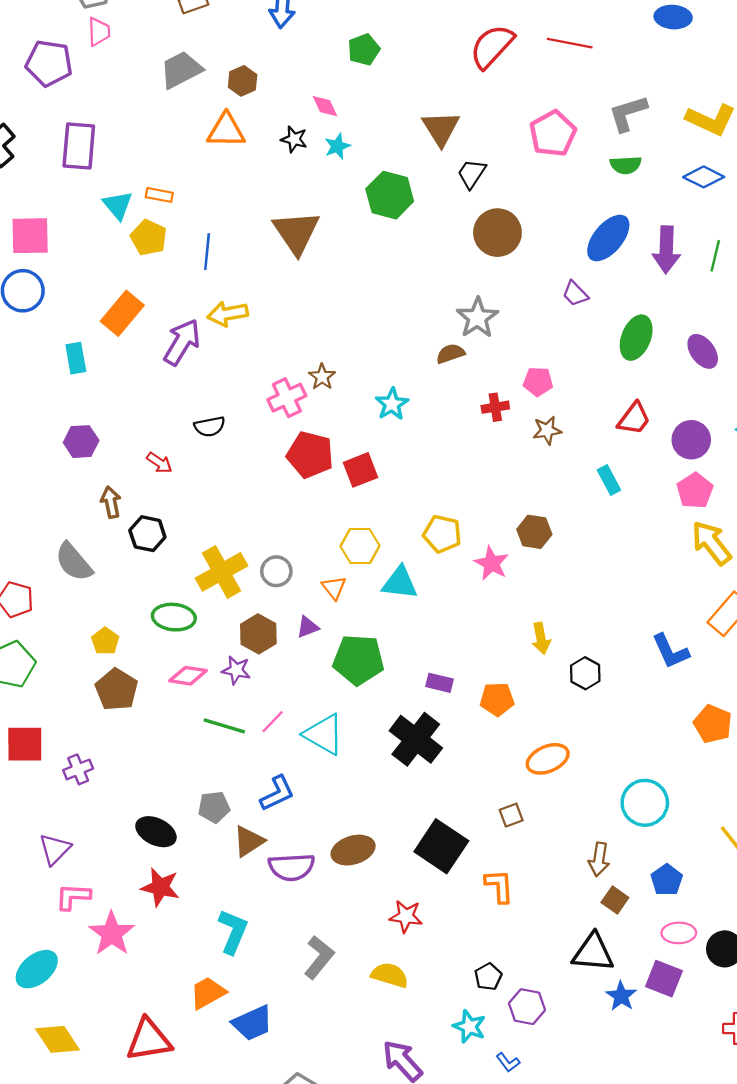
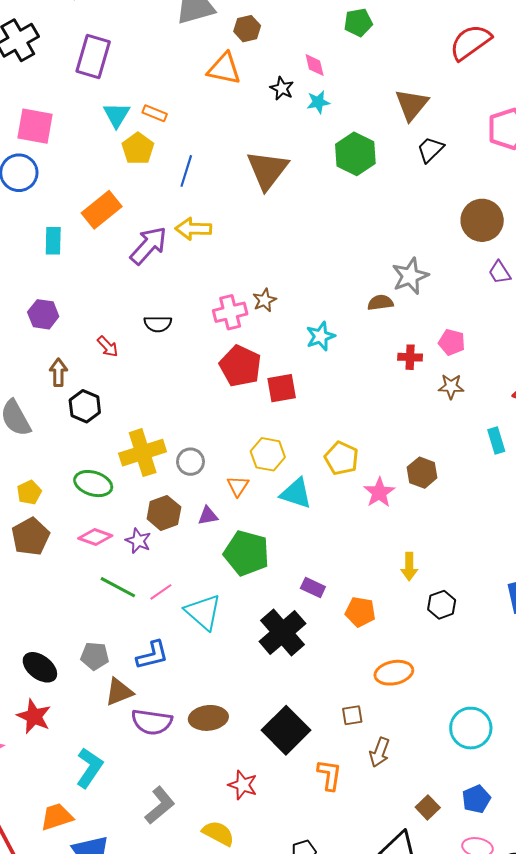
brown circle: (497, 233) -> (482, 220), moved
brown arrow: (599, 859) -> (380, 752), moved

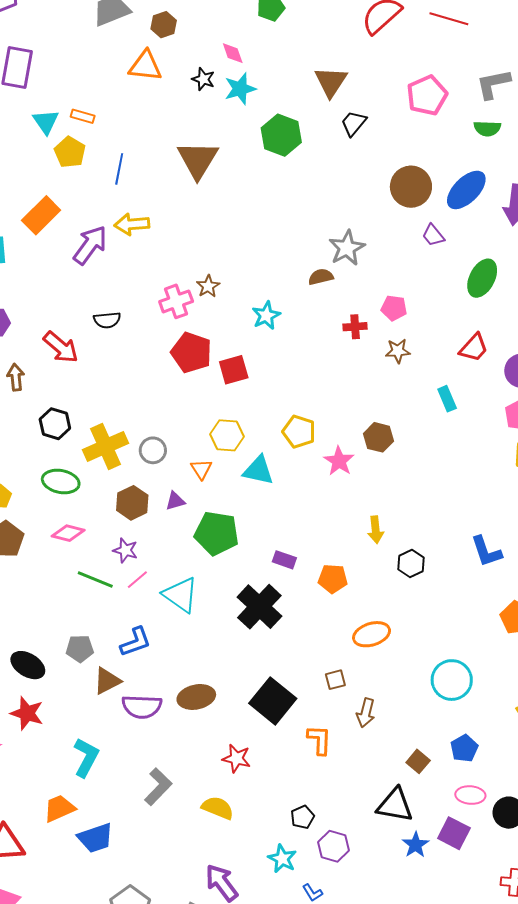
cyan star: (318, 102) -> (240, 89), size x1.4
red arrow: (108, 347) -> (61, 347), size x1.6
black hexagon: (85, 406) -> (55, 424), moved
purple star: (138, 541) -> (125, 550), moved

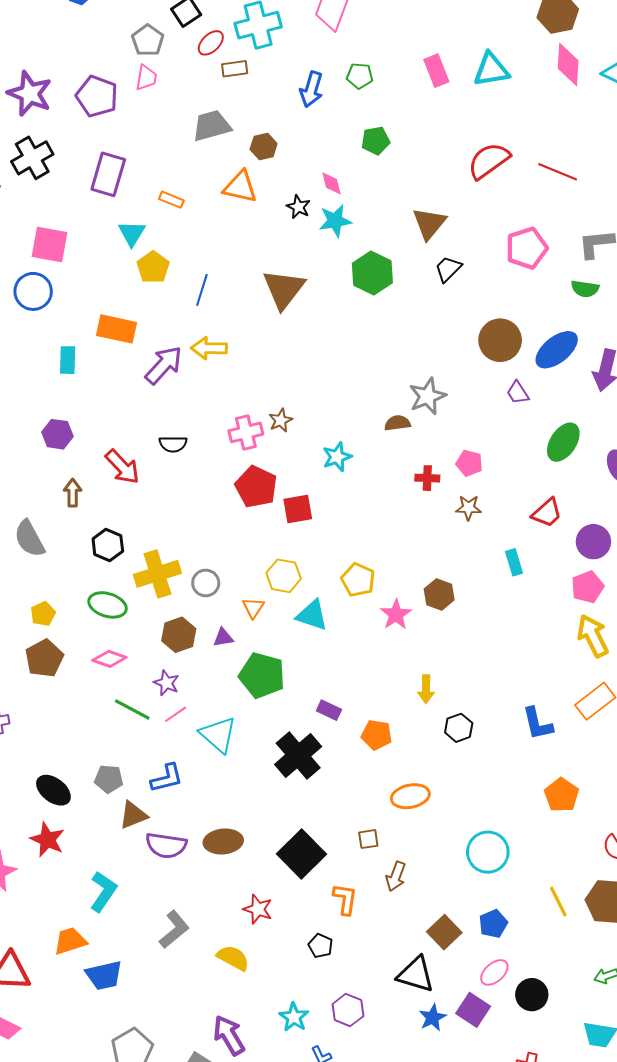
orange rectangle: (83, 116) -> (171, 200), moved
orange rectangle: (41, 215) -> (117, 329), turned 51
brown square: (418, 761) -> (444, 932), size x1.4
pink ellipse: (470, 795) -> (494, 972), turned -52
black pentagon: (302, 817) -> (321, 946), moved, turned -30

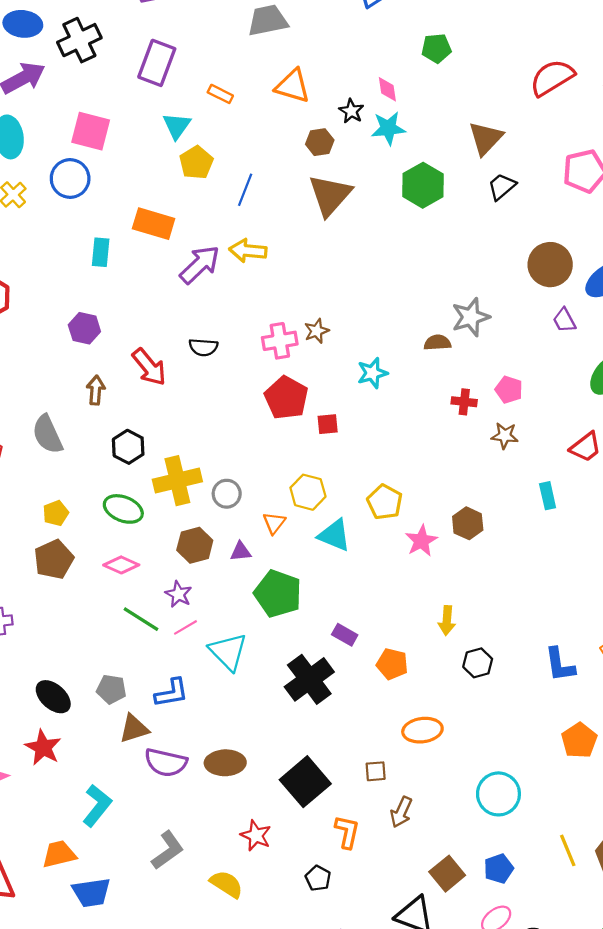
brown hexagon: (264, 146) -> (320, 142), moved
red square: (298, 509) -> (328, 424), size x0.7

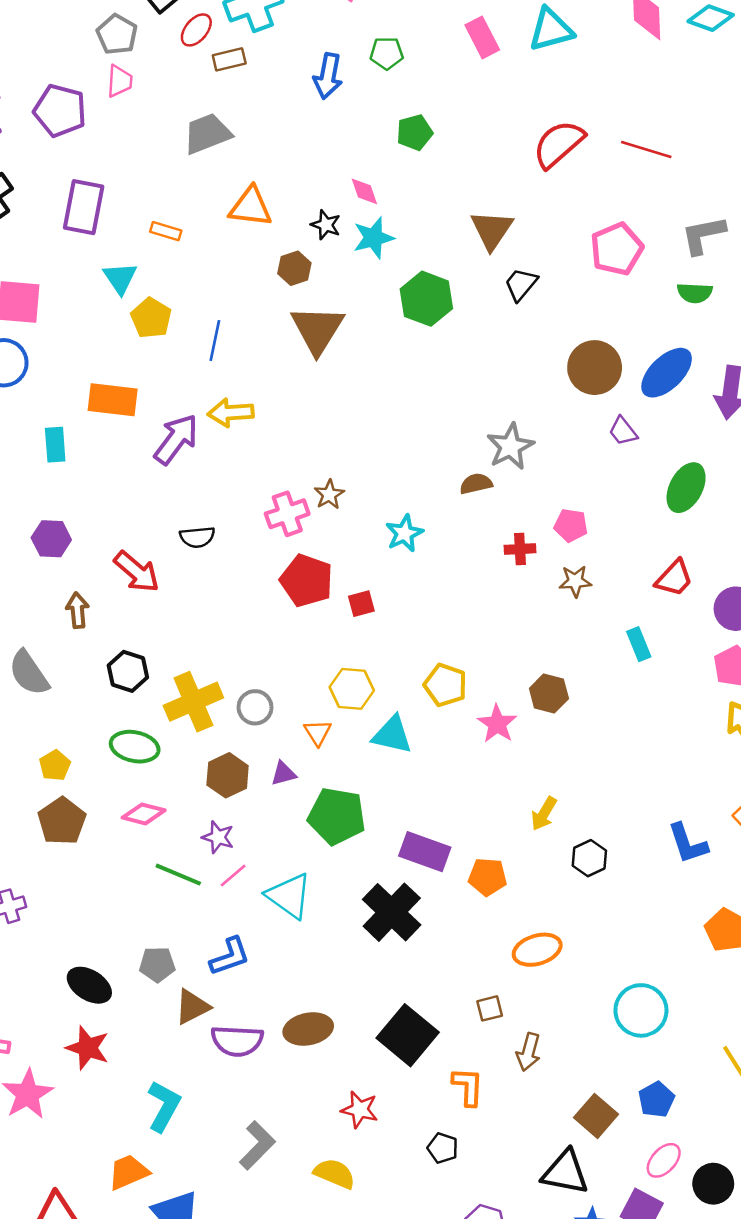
yellow arrow: (447, 620) -> (544, 814), turned 36
purple rectangle: (345, 635) -> (425, 852), size x1.6

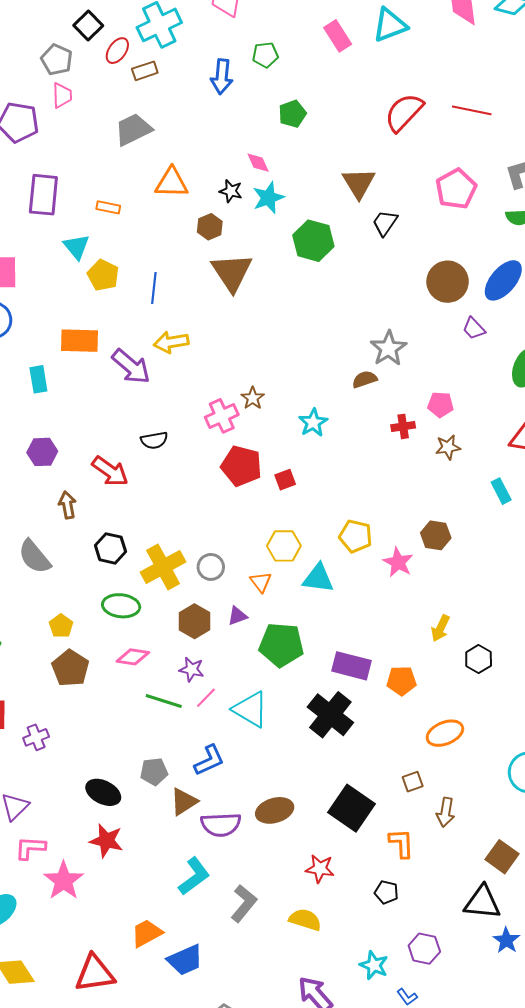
purple arrow: (176, 439) -> (131, 367), turned 99
cyan L-shape: (164, 1106) -> (194, 876), moved, turned 30

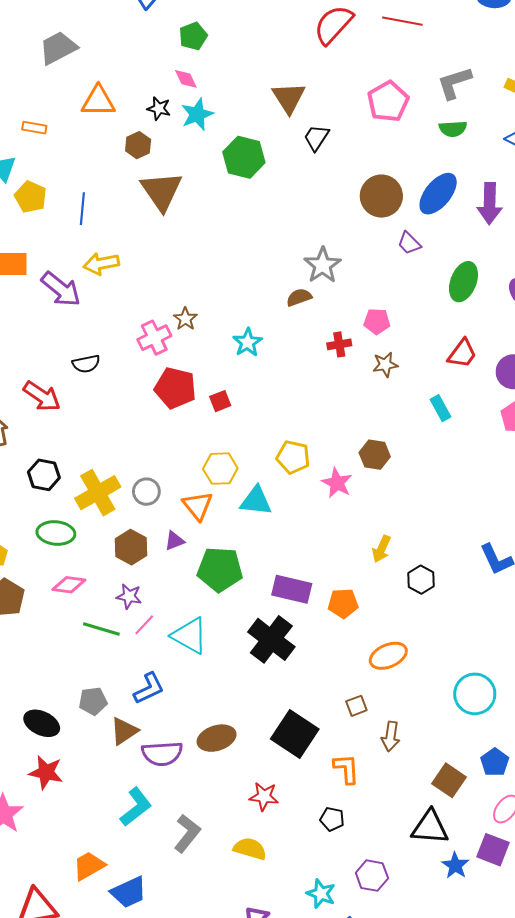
green pentagon: (292, 114) -> (193, 36), moved
orange triangle: (261, 582) -> (198, 506), size x1.4

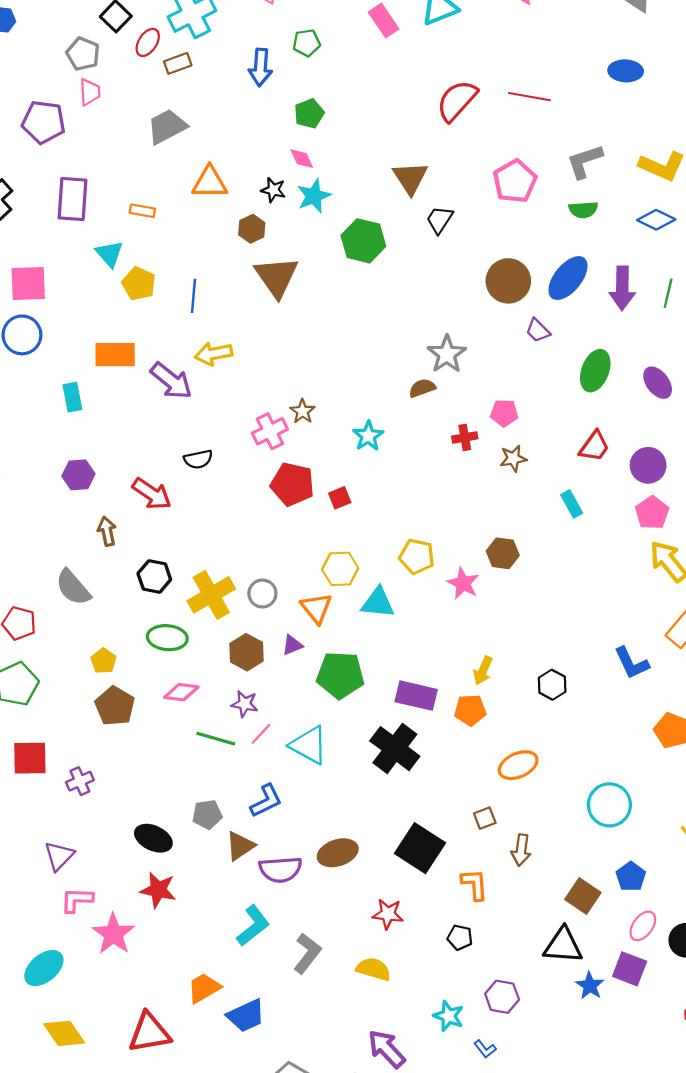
yellow arrow: (381, 549) -> (483, 671), moved

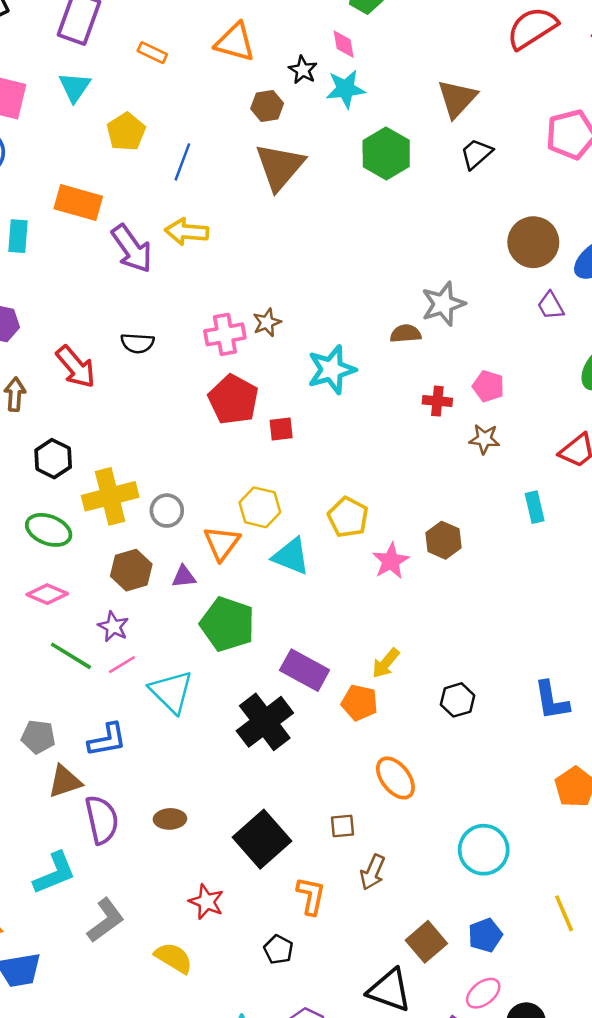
cyan triangle: (109, 254) -> (75, 87), moved
cyan star: (368, 436) -> (332, 370), size x1.4
orange ellipse: (518, 765) -> (395, 778), turned 60
brown ellipse: (338, 853) -> (170, 819), size x0.7
purple semicircle: (280, 869) -> (102, 820), turned -114

